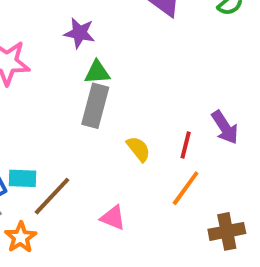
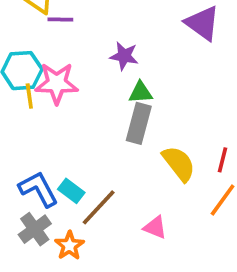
yellow semicircle: (138, 149) -> (179, 164), size x1.5
cyan rectangle: (23, 178) -> (71, 191), turned 35

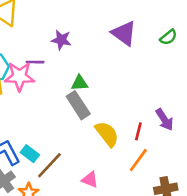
purple line: (60, 20) -> (35, 62), moved
purple star: (124, 56) -> (61, 40), moved
gray rectangle: (139, 123) -> (78, 105), turned -48

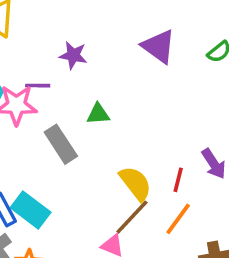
gray rectangle: (78, 105) -> (61, 144), moved
cyan rectangle: (30, 154) -> (31, 210), size x1.5
brown line: (49, 165) -> (132, 217), moved

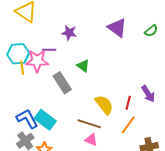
green triangle: (98, 114) -> (83, 66), turned 40
brown line: (132, 217) -> (89, 124), moved, turned 65

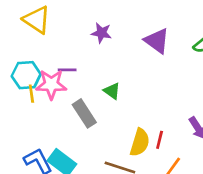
purple star: (69, 33) -> (101, 33), moved
red line: (128, 103) -> (160, 140), moved
yellow semicircle: (104, 105) -> (140, 142), turned 55

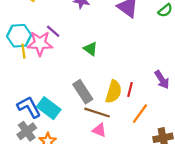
purple line: (67, 70) -> (53, 31), turned 40
gray rectangle: (84, 113) -> (83, 92), moved

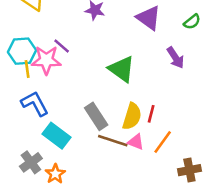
green triangle: (90, 49) -> (122, 69), moved, size x1.6
purple arrow: (162, 80) -> (175, 58), moved
blue L-shape: (29, 107) -> (35, 104), moved
pink triangle: (99, 130) -> (136, 142), moved

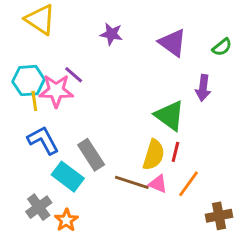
purple arrow: (175, 58) -> (203, 88), turned 40
green triangle: (122, 69) -> (170, 115), moved
gray rectangle: (96, 116) -> (91, 155), moved

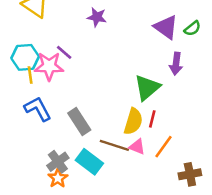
purple triangle: (173, 43) -> (166, 27), moved
green triangle: (170, 115) -> (147, 88), turned 44
cyan rectangle: (68, 177) -> (89, 162), moved
gray cross: (39, 207) -> (58, 162), moved

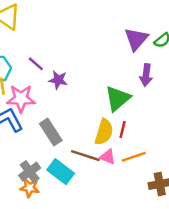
purple star: (97, 17) -> (58, 80), moved
purple triangle: (166, 27) -> (136, 39), turned 35
pink star: (49, 66) -> (21, 99), moved
orange line: (163, 147) -> (134, 157), turned 35
orange star: (58, 178) -> (30, 188), turned -30

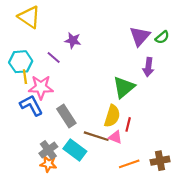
purple star: (58, 80) -> (73, 40), moved
red line: (123, 130) -> (128, 124), moved
orange line: (134, 157) -> (129, 164), moved

